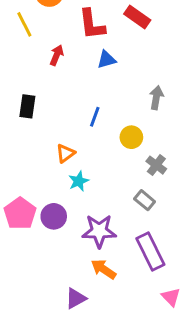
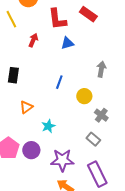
orange triangle: (65, 153) -> (26, 107), moved

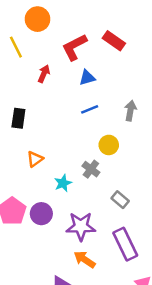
red L-shape: (57, 19) -> (74, 47), turned 70
blue line: (59, 82) -> (90, 109), moved, turned 48
gray cross: (101, 115) -> (91, 169), moved

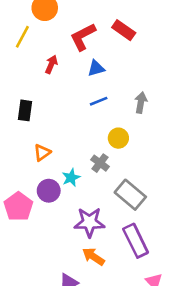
yellow line: (16, 47) -> (22, 37), turned 55
gray rectangle: (120, 200) -> (130, 195), size x1.6
purple circle: (41, 214) -> (49, 191), moved

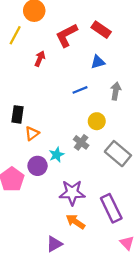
blue triangle: (96, 68) -> (98, 62), moved
black rectangle: (25, 110) -> (17, 114), moved
gray rectangle: (130, 195) -> (118, 154), moved

